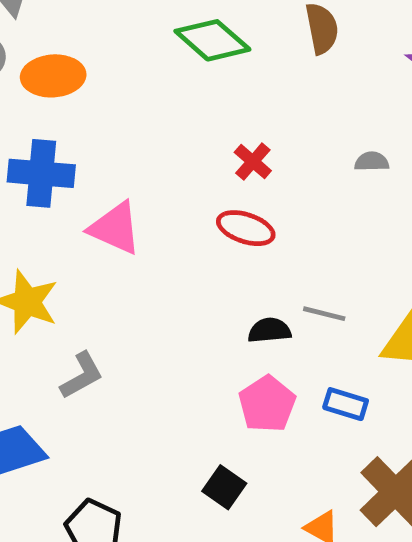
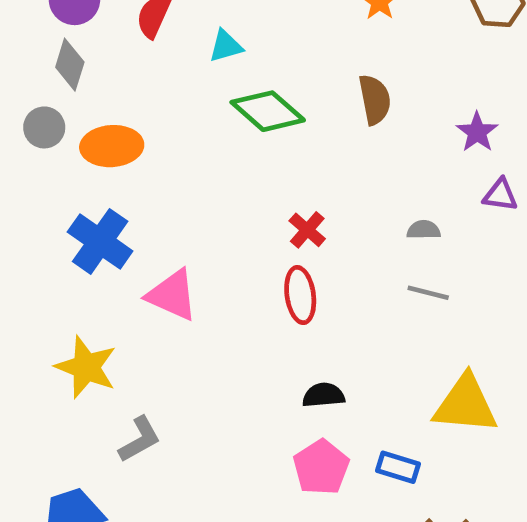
blue cross: (41, 173) -> (100, 241), turned 30
red ellipse: (246, 228) -> (300, 295), turned 64
gray line: (324, 314) -> (428, 293), moved

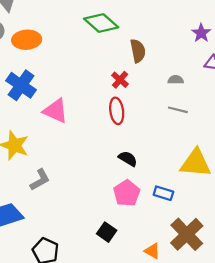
brown semicircle: (375, 100) -> (138, 51), moved
black semicircle: (323, 395) -> (128, 159), turned 36

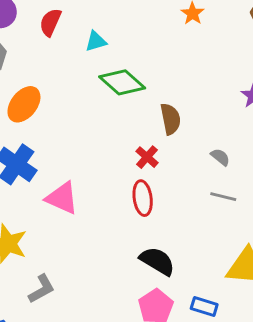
orange ellipse: (27, 40) -> (24, 104), turned -48
gray semicircle: (176, 80) -> (220, 157), turned 40
black semicircle: (128, 159) -> (157, 261), size x1.4

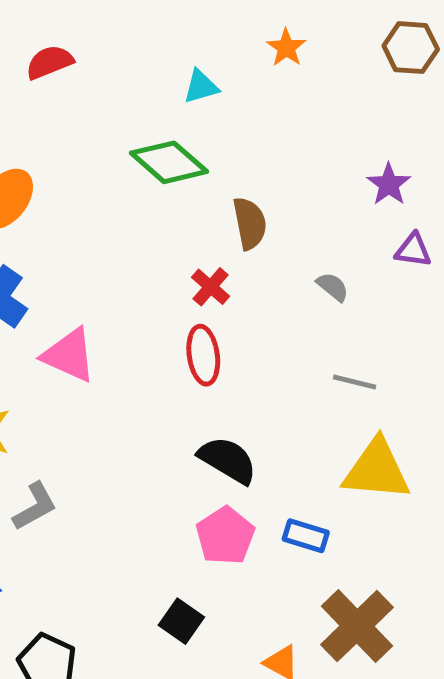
red semicircle: (50, 22) -> (49, 62), turned 44
cyan triangle: (96, 41) -> (201, 87), moved
gray line: (223, 197) -> (355, 382), moved

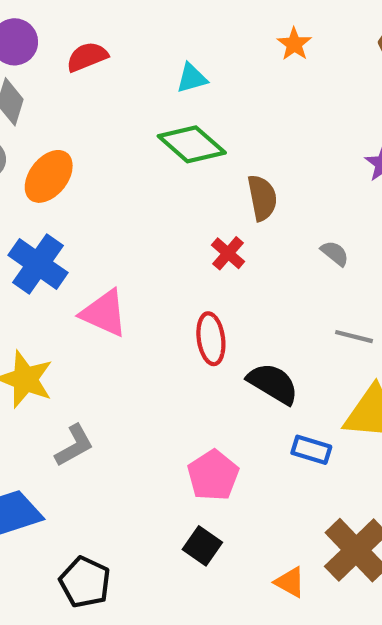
cyan triangle: (201, 87) -> (192, 78), moved
red ellipse: (203, 355) -> (211, 339), moved
black semicircle: (228, 460) -> (273, 384), moved
pink pentagon: (225, 536) -> (213, 475), moved
blue rectangle: (306, 536) -> (311, 450), moved

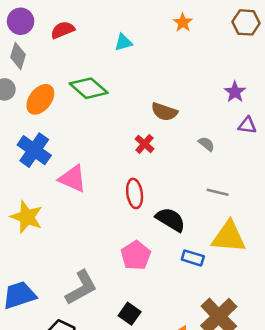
green diamond: (192, 144) -> (89, 88), moved
brown semicircle: (262, 198) -> (164, 112), turned 120
gray L-shape: (74, 445) -> (81, 288), moved, size x1.4
pink pentagon: (213, 475) -> (136, 255), moved

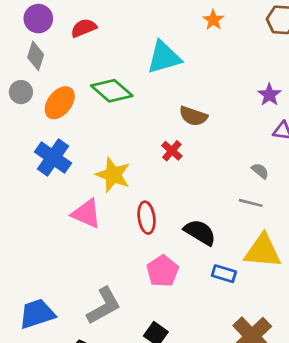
cyan triangle: (123, 42) -> (164, 57), moved, size x1.8
gray semicircle: (206, 144) -> (260, 171), moved
pink triangle: (73, 179) -> (86, 214), moved
red ellipse: (135, 193) -> (147, 218), moved
yellow star: (27, 217) -> (113, 175), moved

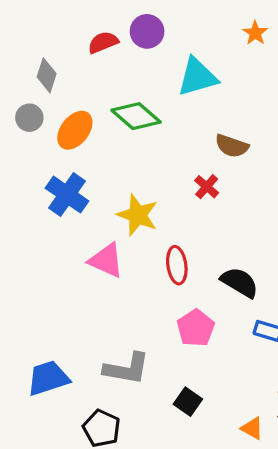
purple circle: (38, 19) -> (147, 31), moved
gray L-shape: (104, 306) -> (127, 369), turned 39

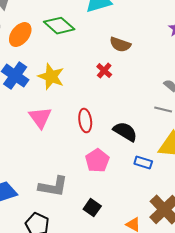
yellow star: (138, 215) -> (51, 77), moved
pink triangle: (106, 260) -> (40, 118), turned 30

